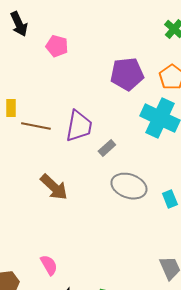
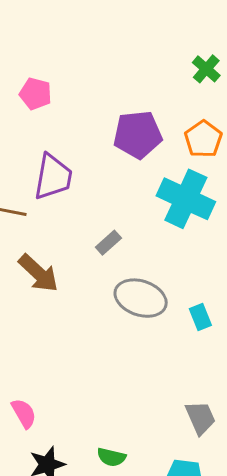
purple trapezoid: (79, 126) -> (53, 177), moved
brown arrow: (54, 187) -> (38, 273), moved

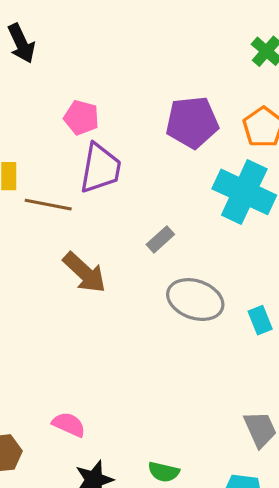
pink pentagon: (36, 94) -> (81, 118), moved
pink semicircle: (24, 413) -> (69, 424), turned -36

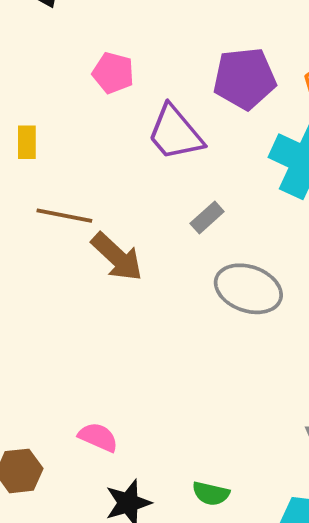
purple trapezoid: (100, 168) -> (175, 133), moved, turned 130
brown line: (48, 205) -> (64, 216), moved

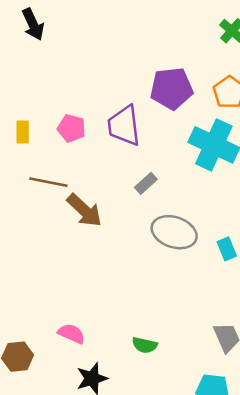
pink pentagon: (113, 73) -> (71, 128), moved
purple trapezoid: (175, 133) -> (124, 126), turned 33
green semicircle: (211, 494) -> (145, 345), moved

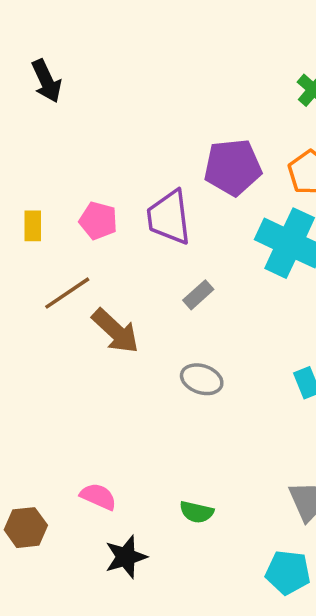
brown line: (48, 182) -> (67, 293), turned -45
gray ellipse: (174, 232) -> (202, 379), moved, size x0.7

